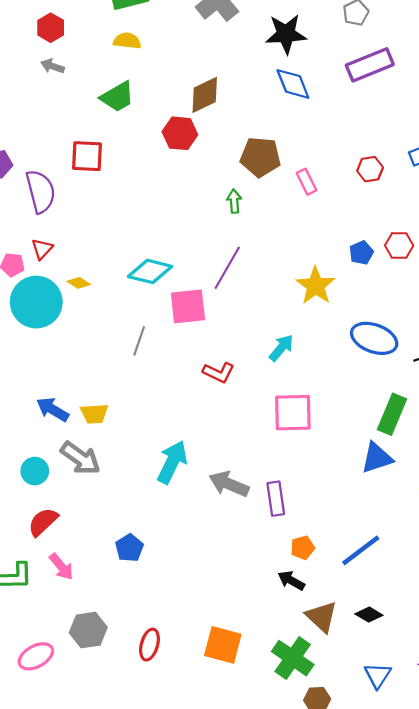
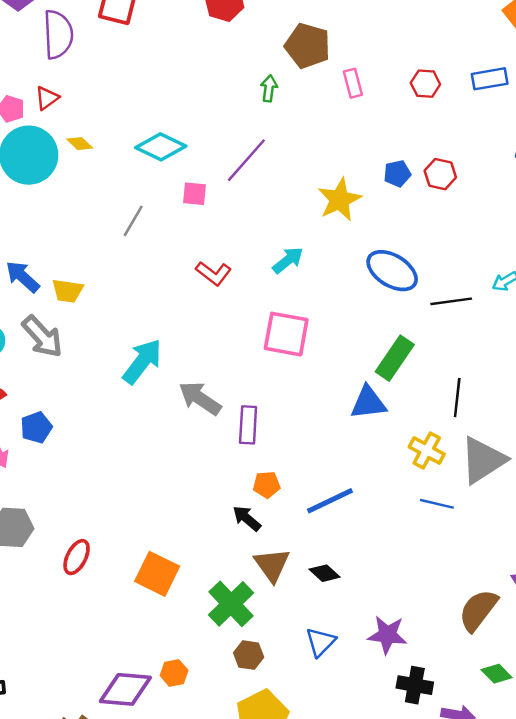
pink square: (188, 306) -> (195, 194), size x0.6
blue pentagon: (129, 548) -> (36, 427), moved

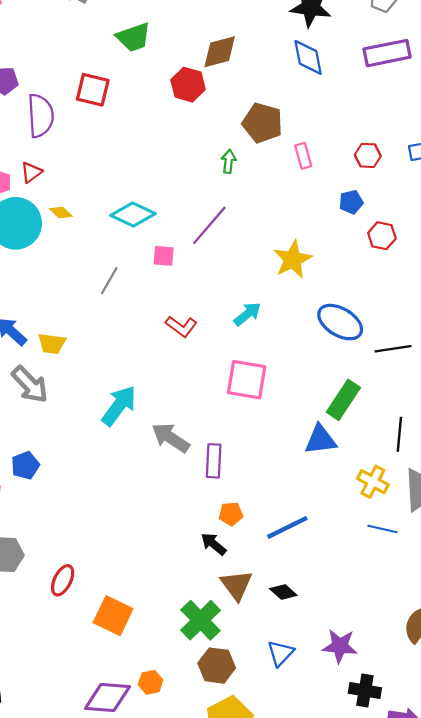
blue pentagon: (397, 174) -> (351, 202), moved
orange square: (157, 574) -> (113, 616), moved
brown hexagon: (249, 655) -> (217, 666), size x1.4

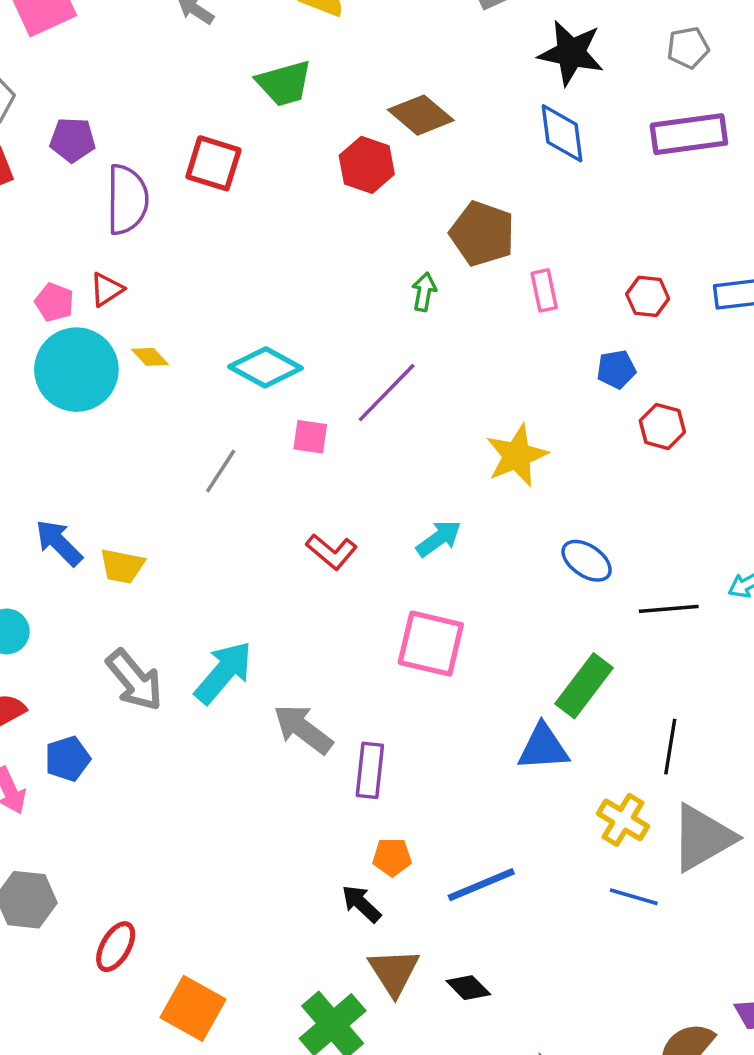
brown diamond: (220, 52) -> (421, 115), turned 51
blue ellipse: (340, 322) -> (587, 561), size x0.7
gray arrow: (30, 385) -> (135, 680), moved

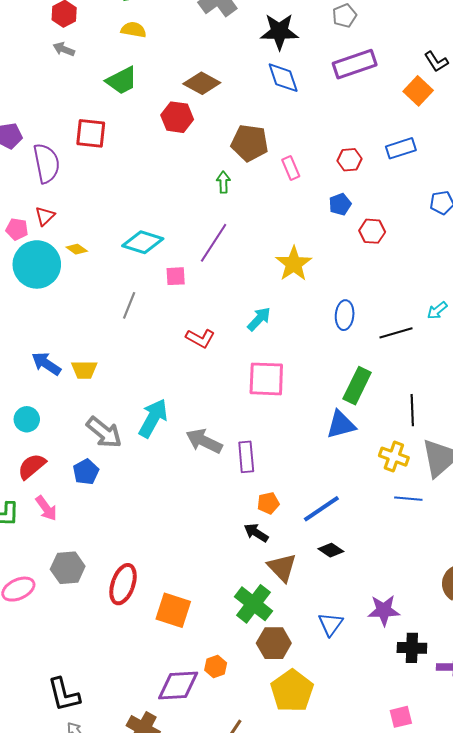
blue ellipse: (587, 561) -> (345, 315), turned 72
blue pentagon: (67, 759) -> (86, 472), moved
red ellipse: (116, 947) -> (123, 584), size x1.4
black diamond: (468, 988) -> (331, 550), moved

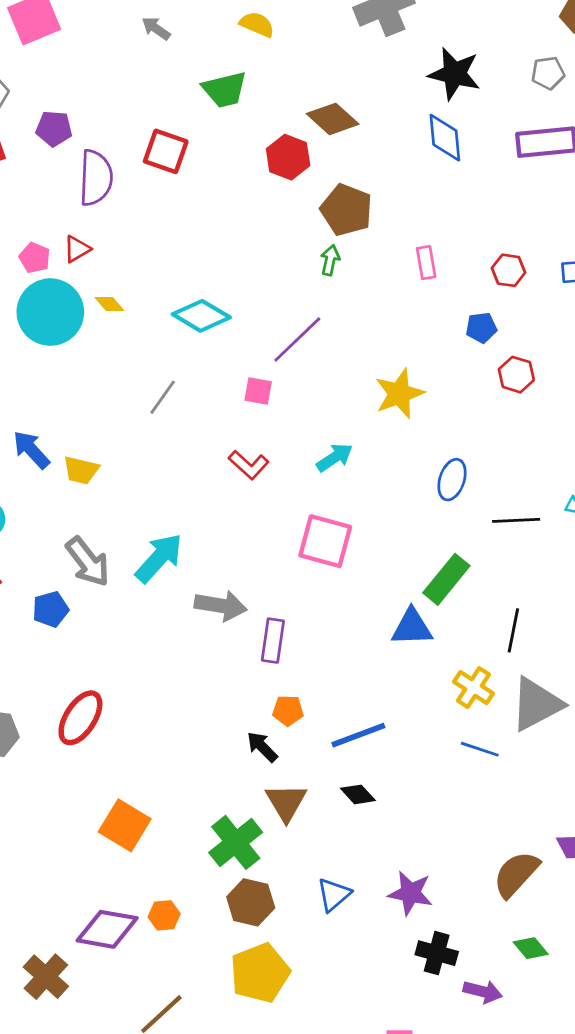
brown pentagon: (250, 143) -> (346, 210), moved
pink square: (176, 276) -> (258, 391), moved
gray arrow: (204, 441) -> (221, 606), turned 150
red ellipse: (123, 584) -> (80, 718), moved

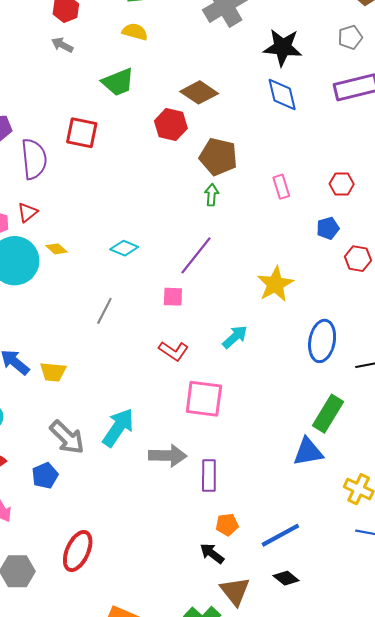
cyan diamond: (201, 316) -> (124, 248), size x0.7
blue ellipse: (452, 480) -> (322, 341), size x1.4
pink square: (325, 541) -> (204, 399), moved

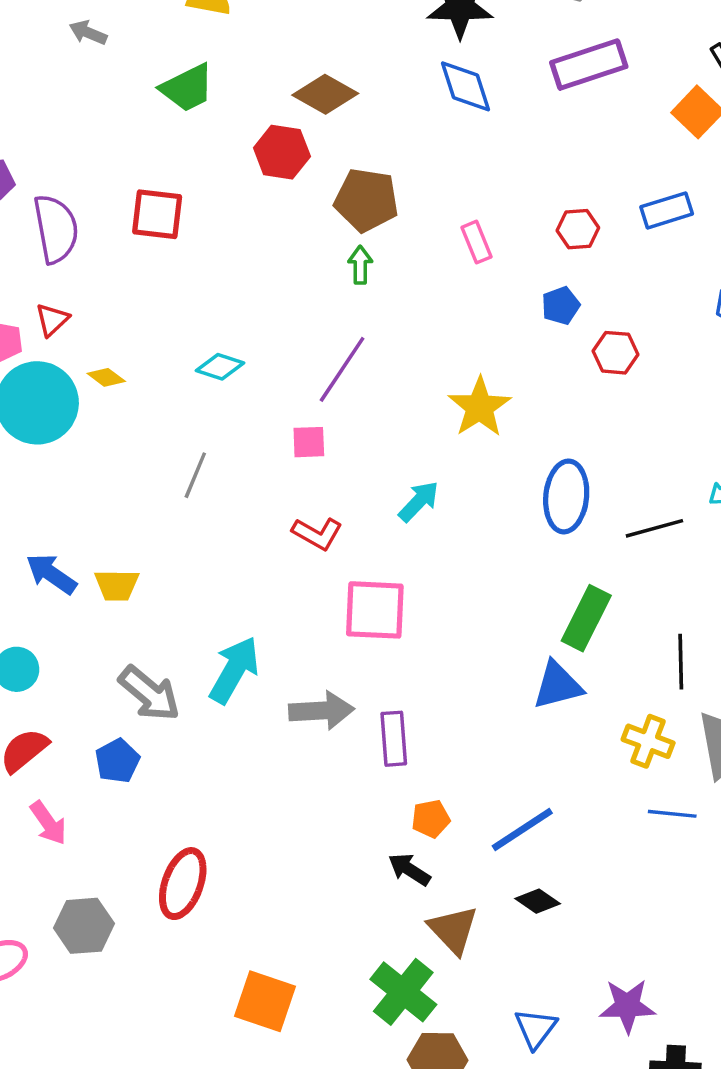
red square: (82, 133) -> (157, 214), moved

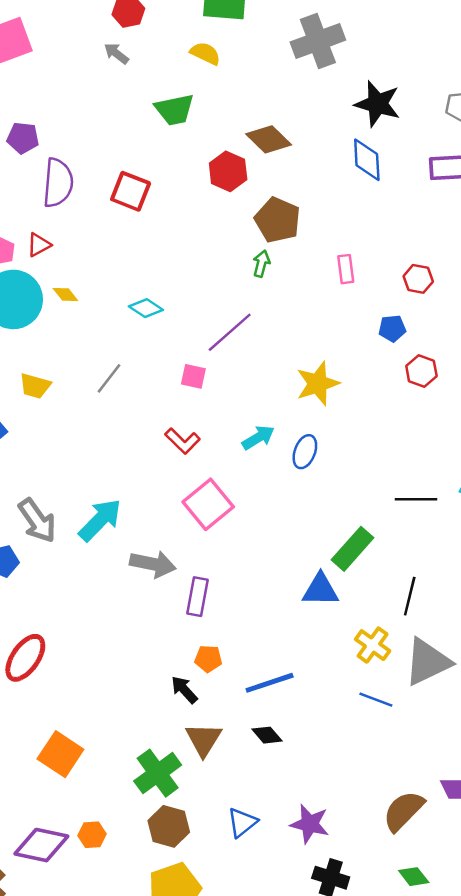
blue ellipse: (566, 496) -> (305, 452), moved, size x0.7
yellow trapezoid: (117, 585) -> (35, 386), moved
pink square: (375, 610) -> (208, 504), turned 33

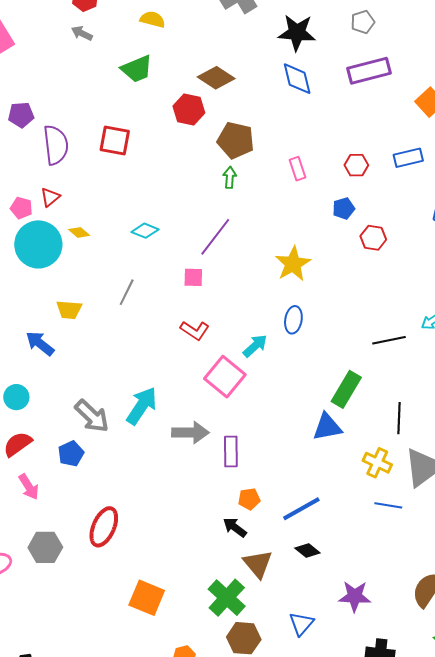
cyan arrow: (258, 438) -> (255, 346), moved
purple star: (310, 824) -> (355, 596), moved

